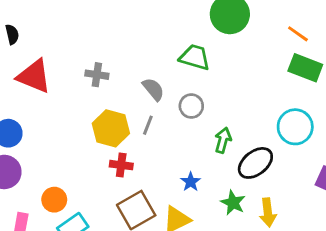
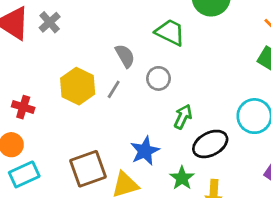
gray cross: (97, 75) -> (50, 22), moved, turned 30
red cross: (121, 165) -> (23, 107), moved
blue star: (191, 182) -> (145, 151), size x1.5

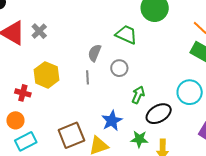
gray semicircle: (125, 56) -> (95, 53), turned -126
yellow hexagon: (78, 86) -> (46, 75), moved
gray line: (114, 89) -> (87, 77), turned -32
green star: (182, 178) -> (139, 139), turned -30

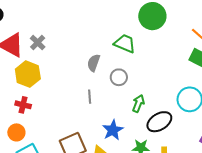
yellow hexagon: (46, 75) -> (28, 74), moved
gray line: (87, 77) -> (90, 97), moved

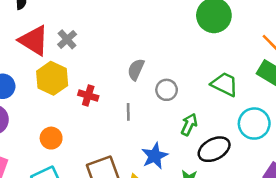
green trapezoid: (125, 44) -> (225, 84), moved
red cross: (23, 105) -> (88, 96), moved
orange circle: (16, 132) -> (51, 138), moved

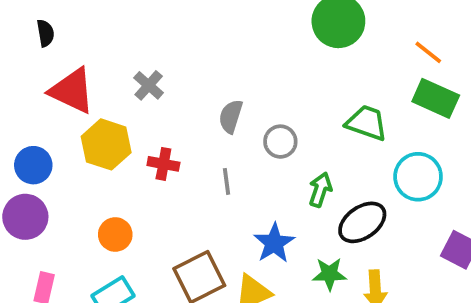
gray cross: (67, 39) -> (149, 85), moved

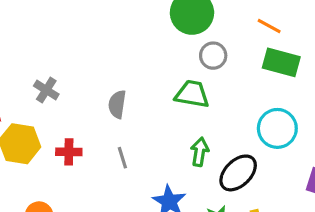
green trapezoid: (367, 123) -> (192, 94), moved
gray circle: (280, 142) -> (213, 56), moved

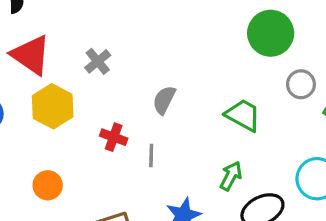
gray circle: (213, 56) -> (301, 84), moved
red cross: (69, 152) -> (114, 137), moved

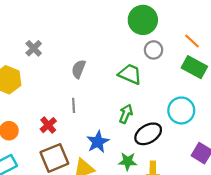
gray circle: (301, 84) -> (154, 50), moved
red cross: (114, 137) -> (48, 125), moved, turned 35

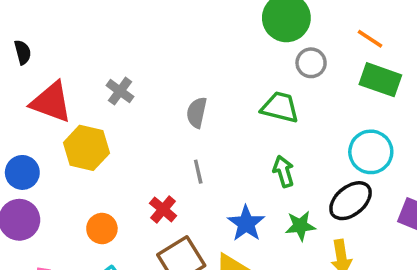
green arrow: (126, 114) -> (284, 171), turned -30
black ellipse: (148, 134) -> (351, 201), moved
green star: (128, 161) -> (300, 226), moved

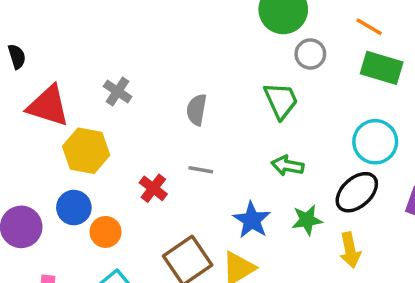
green trapezoid: (280, 107) -> (281, 101), turned 54
green arrow: (284, 171) -> (287, 166), turned -60
blue circle: (22, 172) -> (74, 208), moved
gray line: (198, 172) -> (201, 170), turned -65
red cross: (163, 209) -> (153, 188), moved

